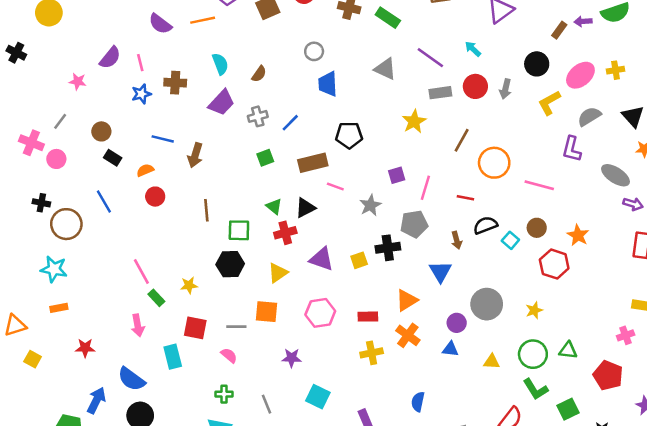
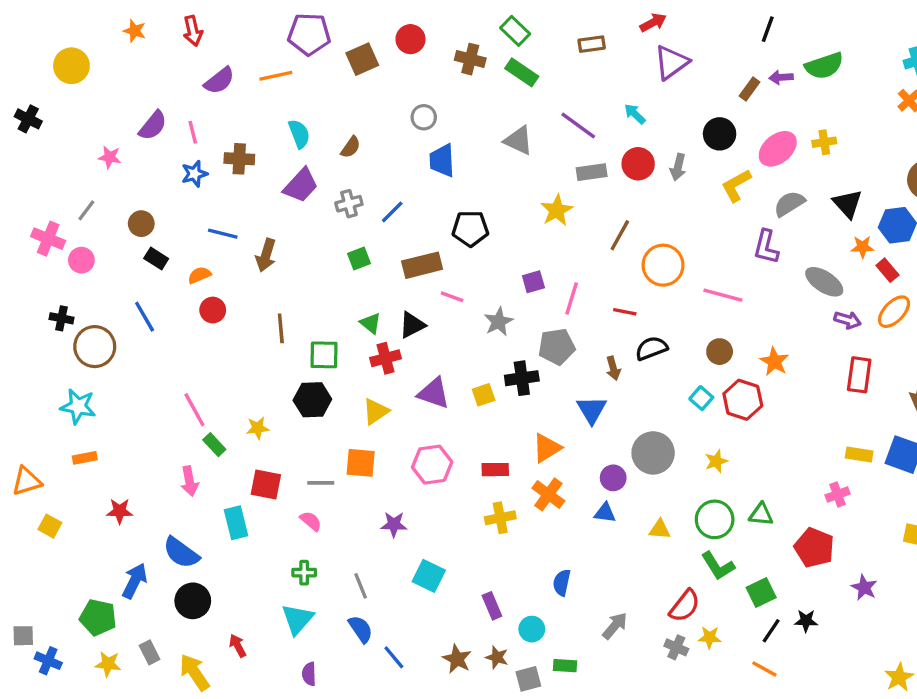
purple semicircle: (160, 24) -> (219, 81), turned -75
cyan square: (510, 240) -> (701, 398), moved

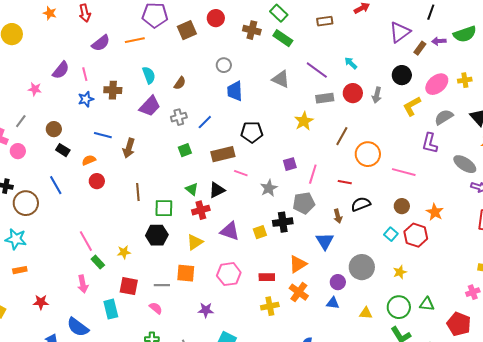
purple triangle: (671, 62) -> (400, 32), moved

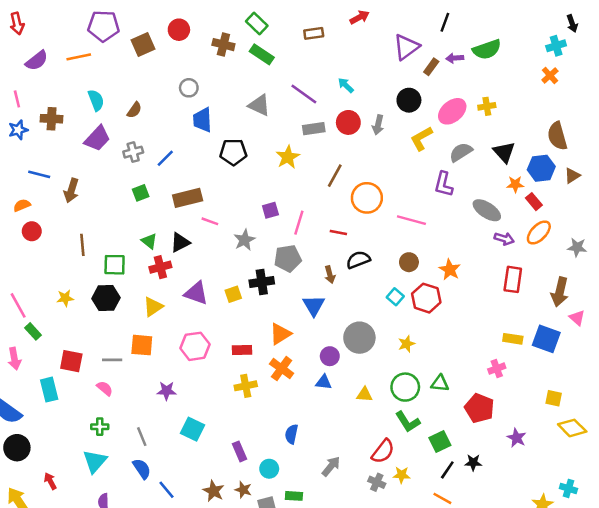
black pentagon: (252, 132) -> (233, 152), moved
yellow star: (124, 252) -> (65, 298), moved

